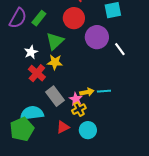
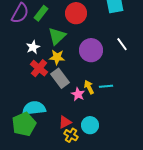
purple circle: (97, 37) -> (91, 50), moved
yellow arrow: (87, 92) -> (89, 87), turned -104
gray rectangle: (55, 96) -> (60, 78), moved
yellow cross: (79, 109) -> (71, 135), moved, turned -32

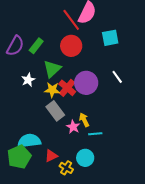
red cross: (39, 68) -> (67, 88), moved
cyan line: (106, 86) -> (95, 134), moved
red triangle: (65, 122) -> (51, 156), moved

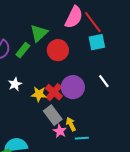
red line: (71, 20) -> (93, 22), moved
green triangle: (52, 69) -> (39, 33), moved
gray rectangle: (55, 111) -> (53, 115), moved

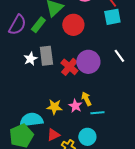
yellow star: (39, 94) -> (54, 107), moved
gray rectangle: (53, 115) -> (46, 56), moved, turned 30

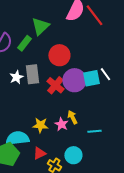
cyan square: (112, 17) -> (91, 78), moved
red circle: (73, 25) -> (59, 55), moved
cyan line: (97, 113) -> (94, 131), moved

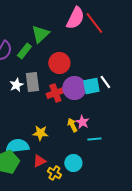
red cross: (55, 85) -> (55, 93), turned 30
pink star: (61, 124) -> (82, 122), moved

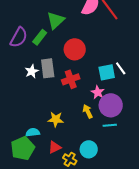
purple circle: (74, 88) -> (111, 105), moved
pink star: (82, 122) -> (98, 92), moved
cyan semicircle: (17, 146) -> (33, 132), size x0.6

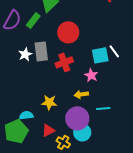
purple circle: (111, 105) -> (77, 118), moved
yellow arrow: (88, 111) -> (81, 94), turned -72

